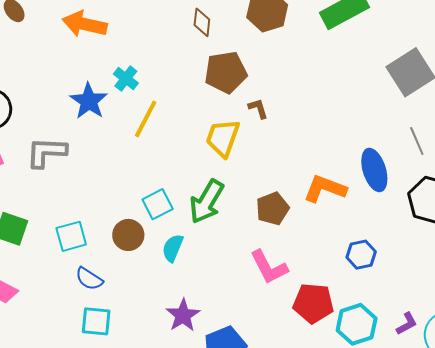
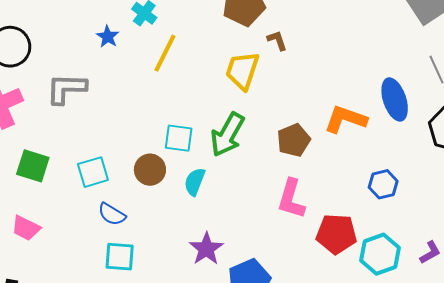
blue star: (89, 101) -> (108, 37), size x0.6
cyan square: (158, 204) -> (179, 138), turned 36
pink L-shape: (269, 267) -> (291, 199), turned 45

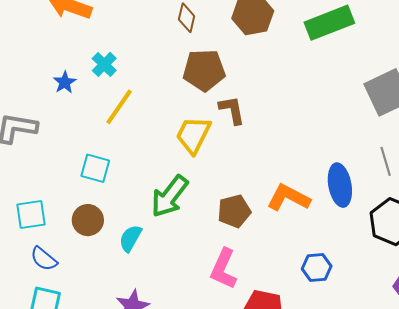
brown L-shape: (277, 40) -> (232, 110), size x1.4
cyan square: (179, 138) -> (95, 168), moved

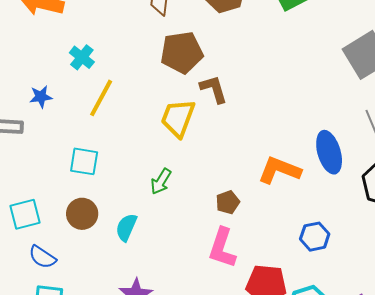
blue star: (65, 82) -> (41, 97), moved, turned 30
green arrow: (170, 196) -> (161, 181), size x0.6
brown pentagon: (234, 211) -> (228, 202), moved, size x0.7

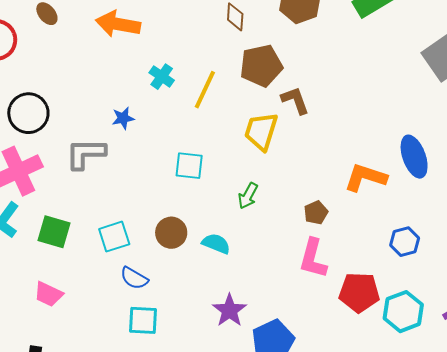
yellow line: (101, 98) -> (205, 90), moved
cyan square: (84, 161) -> (189, 166), moved
cyan semicircle: (126, 227) -> (216, 244), turned 92

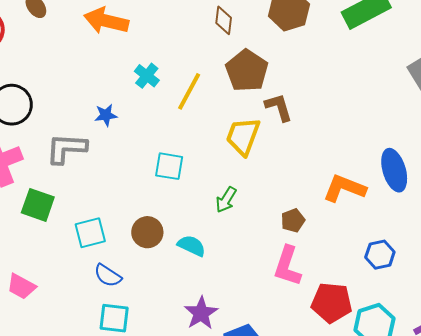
brown pentagon: (261, 66) -> (247, 71), turned -30
green square: (54, 232) -> (38, 205), moved

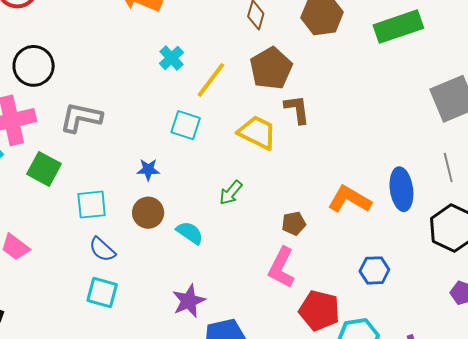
blue star: (106, 115) -> (148, 170), moved
yellow trapezoid: (243, 136) -> (257, 132), turned 87
cyan square: (169, 166) -> (186, 125), moved

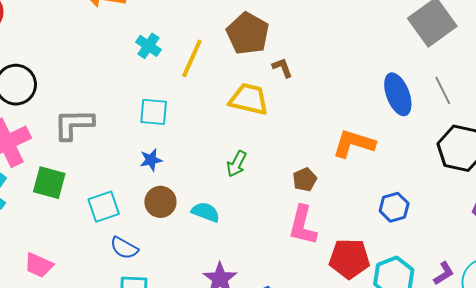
brown L-shape: (297, 109) -> (282, 68), size x0.7
cyan square: (186, 125) -> (154, 112), moved
blue ellipse: (401, 189) -> (398, 94), moved

